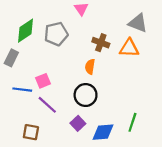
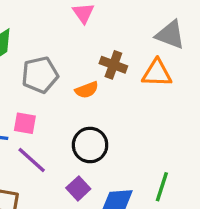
gray pentagon: (56, 34) -> (40, 75), moved
orange semicircle: (90, 67) -> (87, 90), moved, turned -120
pink square: (43, 81) -> (25, 123), turned 32

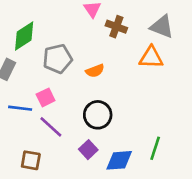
brown cross: (113, 65) -> (116, 27), moved
pink square: (25, 123) -> (46, 97), turned -36

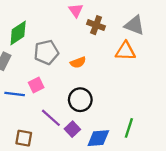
purple line: (51, 127) -> (51, 118), moved

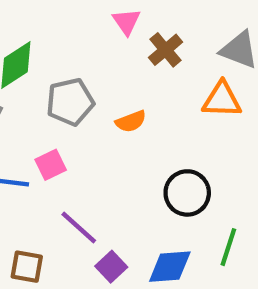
brown cross: (96, 25) -> (166, 50), turned 30
black circle: (80, 100) -> (187, 193), moved
purple square: (72, 129) -> (111, 267), moved

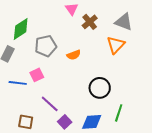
orange triangle: (222, 100) -> (116, 45), turned -48

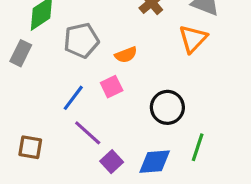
pink square: (37, 75) -> (112, 87), moved
blue line: (18, 83) -> (73, 98), moved, turned -60
brown square: (26, 122) -> (30, 147), moved

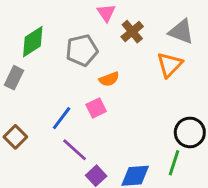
gray pentagon: (81, 40) -> (82, 50), moved
black circle: (167, 107) -> (190, 132), moved
brown square: (30, 147) -> (15, 137), moved, turned 35

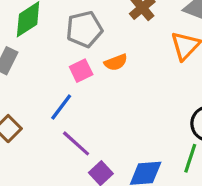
pink square: (96, 108) -> (81, 71), moved

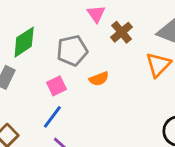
pink square: (81, 71) -> (57, 86), moved

